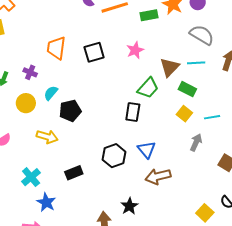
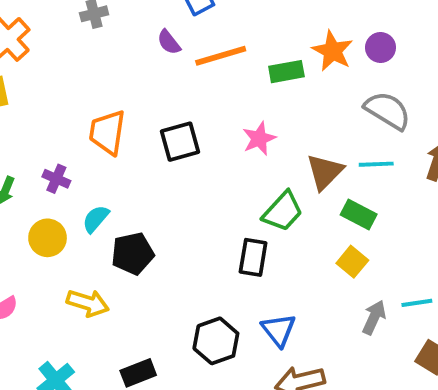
cyan line: (212, 117) -> (417, 303), moved

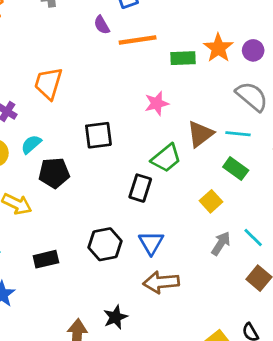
black square: (180, 142) -> (98, 135), moved
green rectangle: (359, 215) -> (236, 169), moved
cyan line: (417, 303) -> (253, 237), turned 45

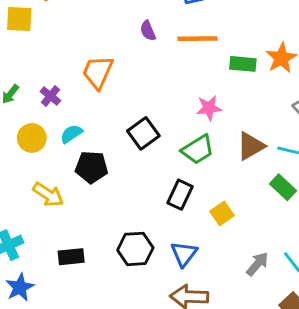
purple semicircle: (102, 25) -> (148, 31), moved
black square: (98, 135) -> (143, 133), turned -36
green trapezoid: (166, 158) -> (198, 150), moved
yellow square: (211, 201) -> (222, 213), moved

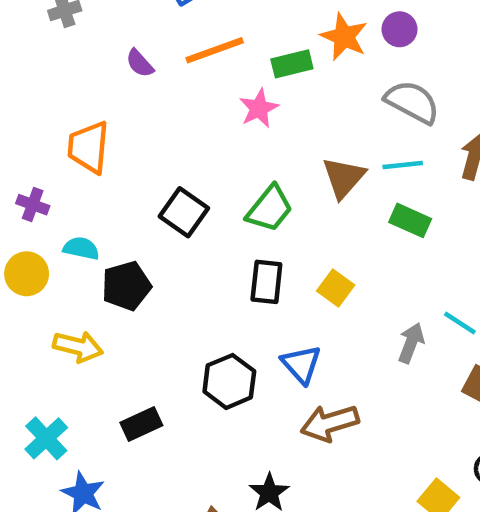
pink star: (209, 108) -> (259, 108), moved
cyan semicircle: (71, 134) -> (81, 248), turned 65

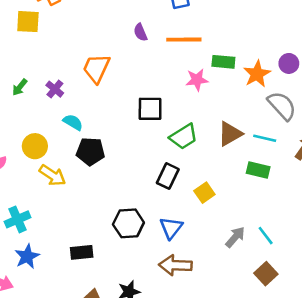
orange star: (344, 37) -> (257, 74), moved
black square: (184, 212) -> (150, 109), moved, turned 36
green rectangle: (410, 220) -> (258, 170), turned -30
yellow circle: (27, 274) -> (35, 146), moved
black rectangle: (141, 424) -> (82, 252), moved

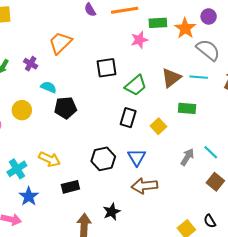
orange trapezoid: (96, 68) -> (60, 43), turned 30
green rectangle: (258, 170) -> (187, 108), moved
yellow arrow: (52, 175) -> (50, 159), moved

